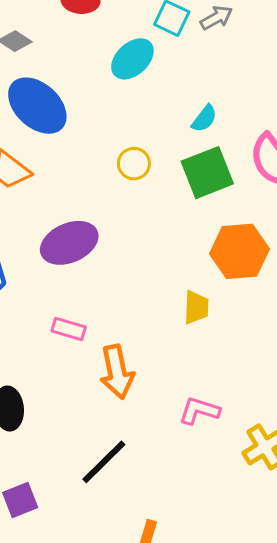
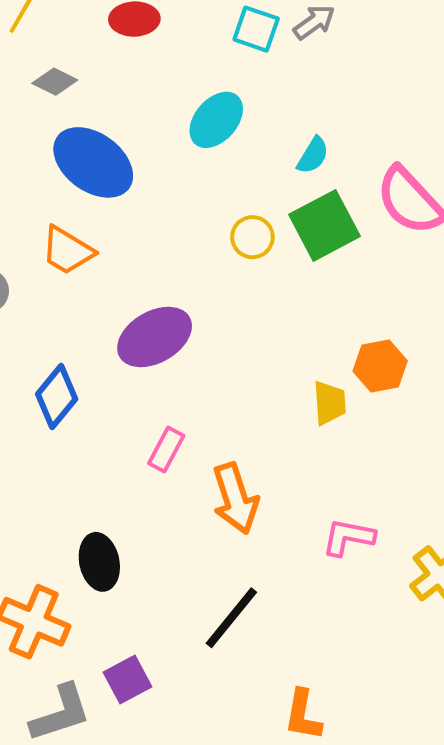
cyan ellipse: (132, 59) -> (216, 120), moved
yellow circle: (134, 164) -> (252, 237), moved
orange hexagon: (239, 251) -> (380, 366), moved, size x0.7
pink rectangle: (69, 329) -> (166, 449), turned -72

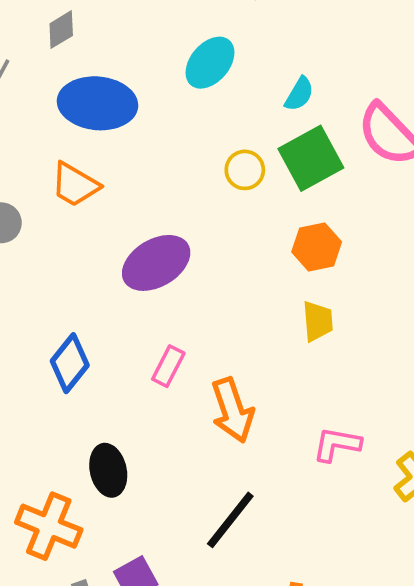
gray diamond: (55, 82) -> (61, 30), turned -57
blue ellipse: (93, 162) -> (98, 103), turned -30
orange hexagon: (380, 366) -> (317, 247), moved
blue diamond: (57, 396) -> (70, 363), moved

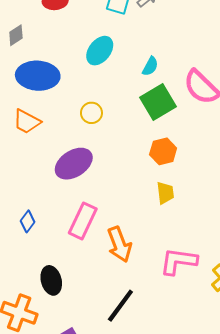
yellow circle: (245, 170) -> (91, 113), moved
blue diamond: (70, 363) -> (28, 221), size x0.7
pink rectangle: (168, 366) -> (83, 221), size x1.6
pink L-shape: (337, 444) -> (178, 261), size x1.4

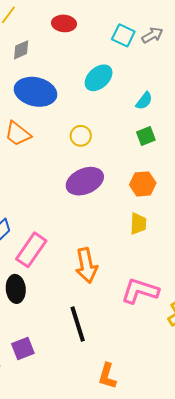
green square: (158, 102) -> (146, 136), size x0.6
purple ellipse: (74, 164) -> (85, 181), moved
pink rectangle: (83, 221) -> (31, 250), moved
black line: (120, 306) -> (78, 324), turned -63

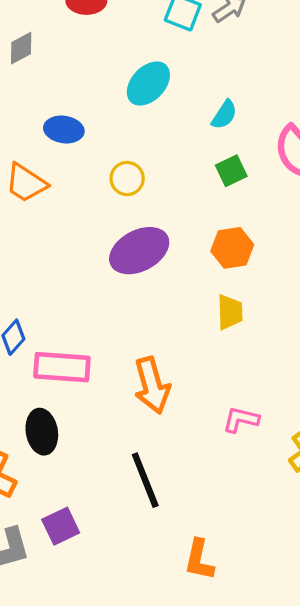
blue ellipse: (35, 92) -> (64, 130), moved, size x0.6
pink rectangle: (31, 250) -> (62, 367), turned 64
pink L-shape: (140, 291) -> (241, 420), size x0.6

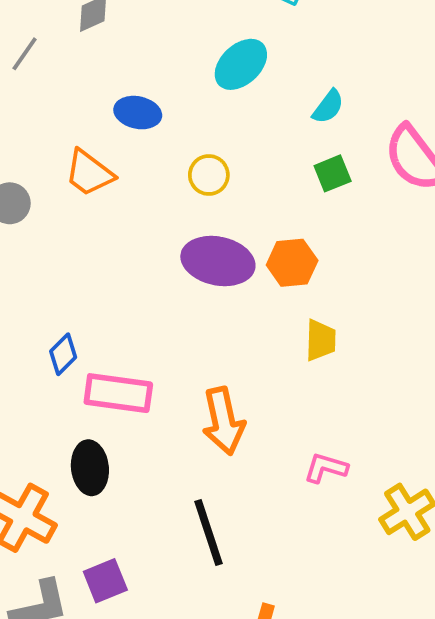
orange hexagon: (232, 248) -> (292, 263), moved
purple ellipse: (139, 251) -> (218, 261), turned 36

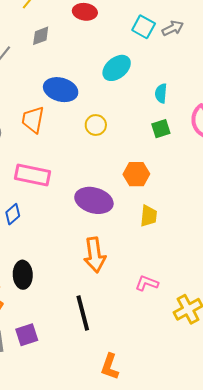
cyan semicircle: (328, 107) -> (161, 93), turned 144
blue ellipse: (138, 113) -> (61, 90), size x1.4
orange trapezoid: (89, 173) -> (33, 120), turned 60
purple ellipse: (218, 261) -> (94, 200), moved
pink rectangle: (118, 393) -> (32, 175), moved

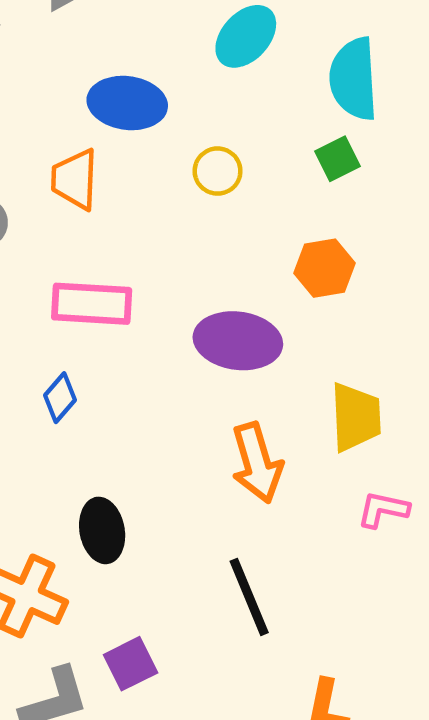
cyan semicircle: (161, 93) -> (354, 79), size x1.8
green square: (161, 129) -> (338, 159), moved
yellow trapezoid: (149, 216) -> (356, 417), moved, size x1.4

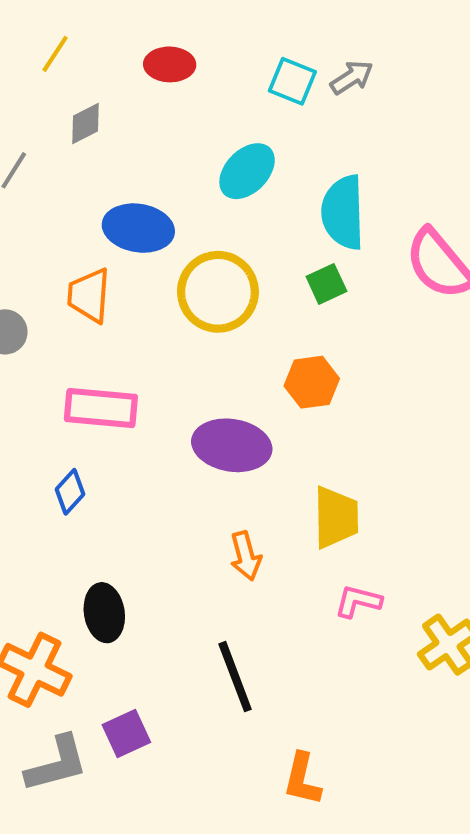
yellow circle: (218, 171) -> (218, 292), size x1.8
orange arrow: (257, 463) -> (246, 556), size x0.7

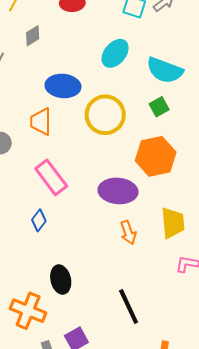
cyan semicircle: (343, 212) -> (165, 70), turned -63
orange hexagon: (312, 382) -> (156, 156), size x1.5
pink rectangle: (101, 408) -> (51, 177), turned 52
orange arrow: (246, 556) -> (128, 232), moved

